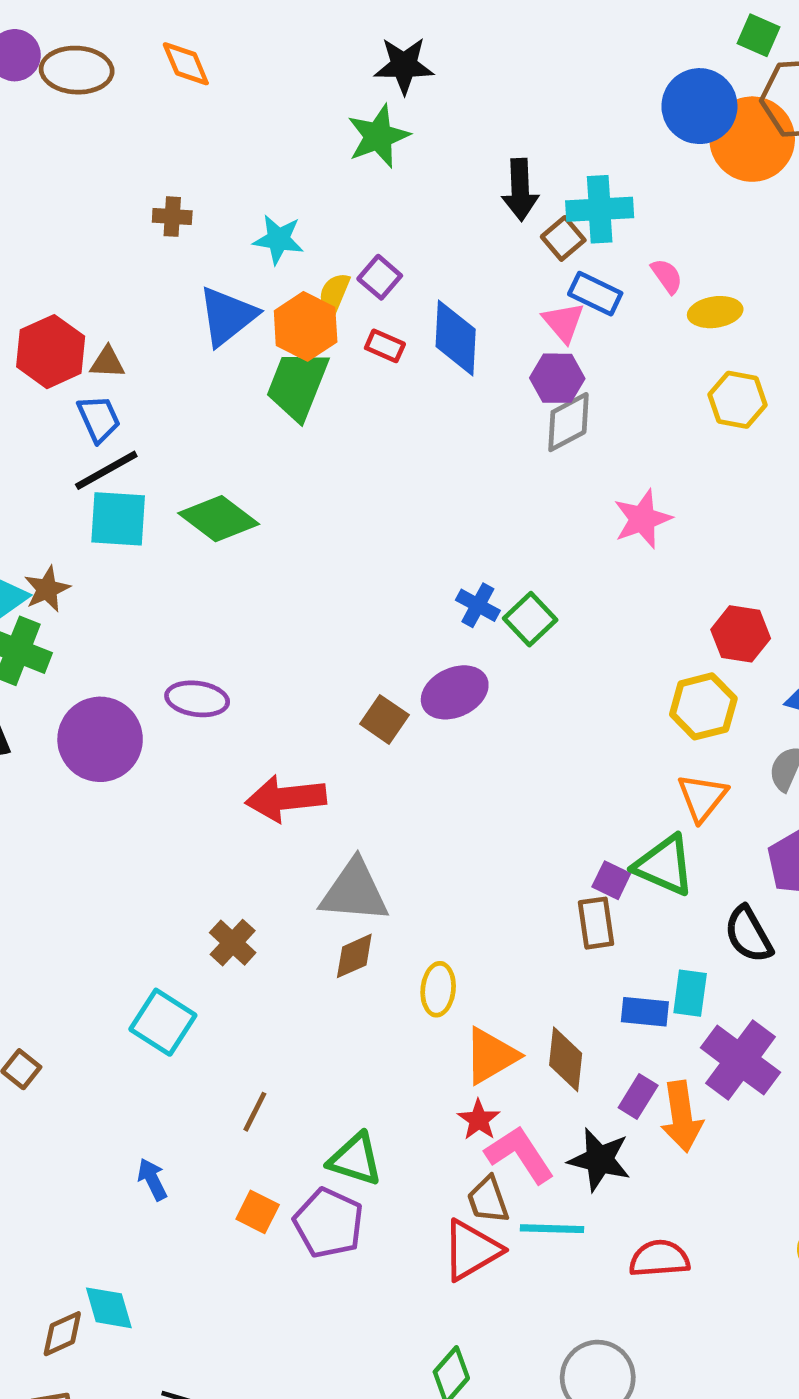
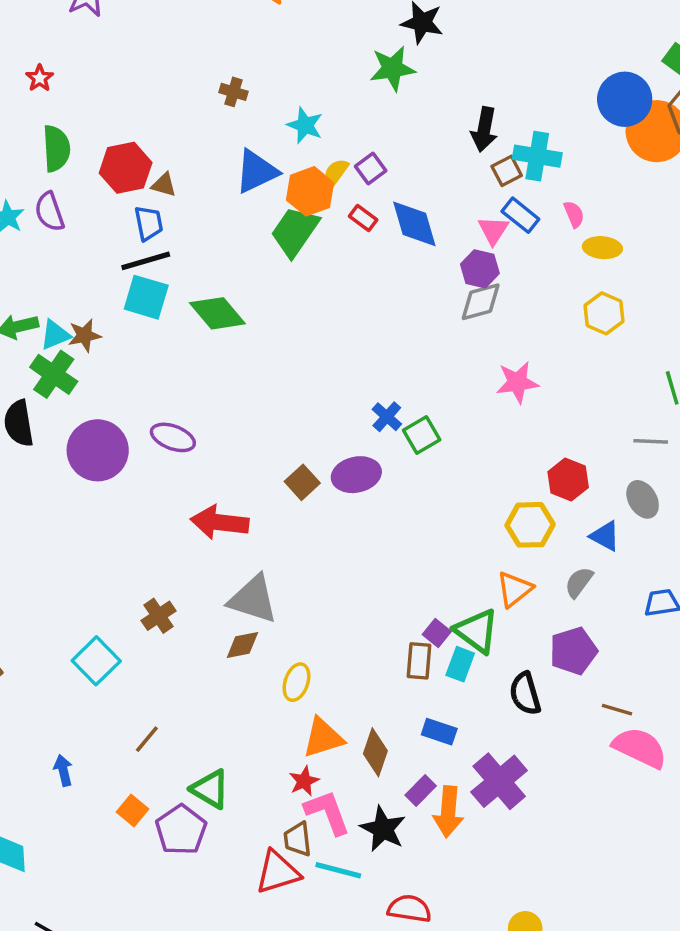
blue diamond: (456, 338) -> (414, 224), turned -32
cyan rectangle: (690, 993) -> (460, 664), moved

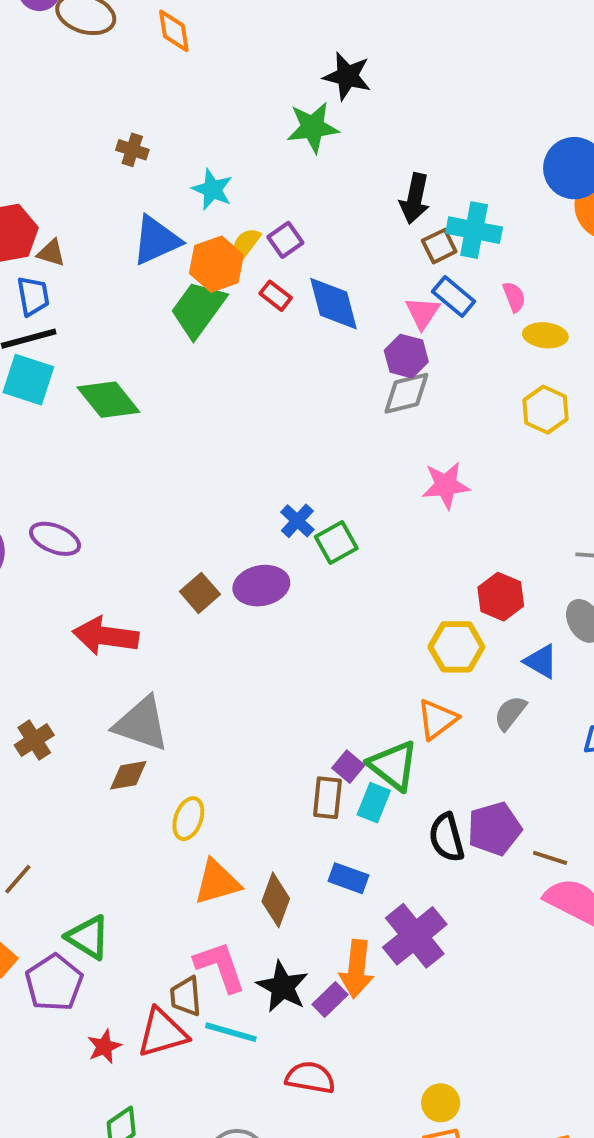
purple pentagon: (573, 651) -> (494, 829), moved
red star: (304, 781) -> (104, 1047), moved
purple rectangle: (421, 790) -> (330, 999), moved

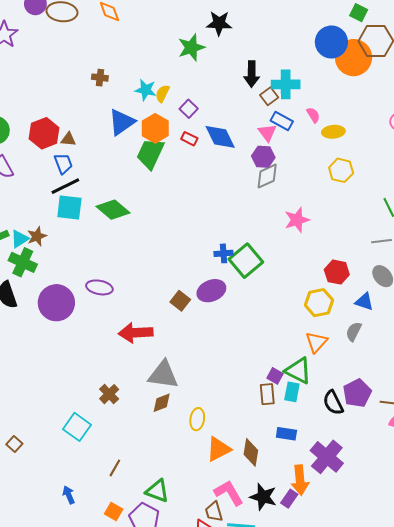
black star: (347, 76) -> (219, 23), moved
yellow semicircle: (246, 244) -> (162, 94), moved
blue cross: (297, 521) -> (223, 253), turned -36
green square: (336, 542) -> (246, 261), size x1.5

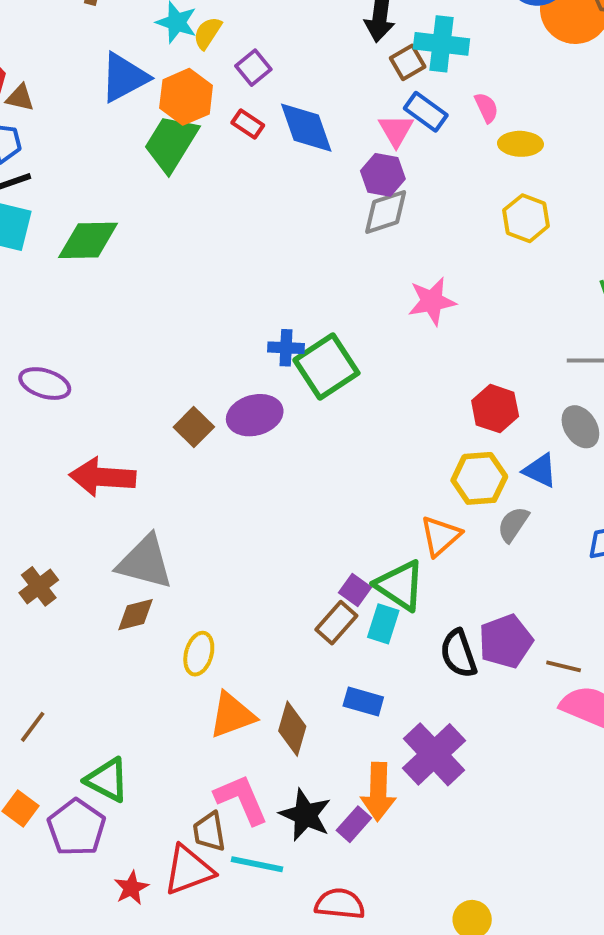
green diamond: (113, 210) -> (88, 240), turned -48
yellow hexagon: (319, 303) -> (479, 478), moved
brown rectangle: (267, 394) -> (336, 623), turned 40

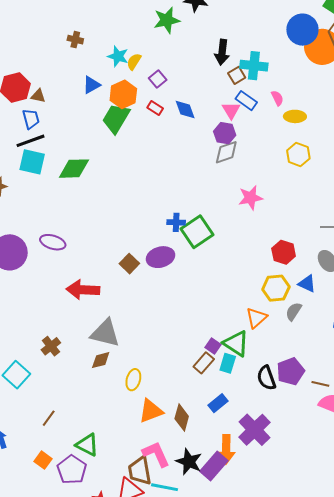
blue triangle: (124, 77) -> (91, 85), size x0.7
blue diamond: (306, 128) -> (185, 109), size x0.7
blue rectangle: (363, 701) -> (218, 403), turned -54
purple rectangle: (354, 824) -> (214, 466), size x1.6
brown trapezoid: (209, 832) -> (140, 471), size x1.4

